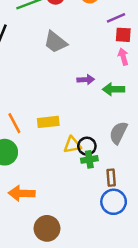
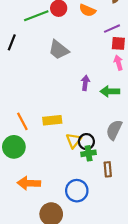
purple arrow: (86, 80) -> (85, 83), turned -80
yellow triangle: (72, 145) -> (74, 140), turned -42
blue circle: (114, 202) -> (77, 191), moved

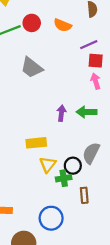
purple arrow: (85, 83) -> (61, 113), moved
yellow rectangle: (52, 120) -> (36, 143), moved
black circle: (86, 142) -> (73, 166), moved

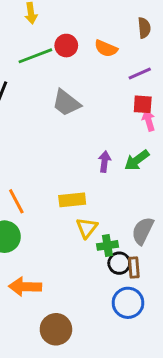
red square: (96, 61) -> (143, 104), moved
green arrow: (87, 112) -> (137, 160), turned -36
gray semicircle: (91, 153) -> (143, 231), moved
black circle: (73, 166) -> (119, 263), moved
blue circle: (51, 218) -> (128, 303), moved

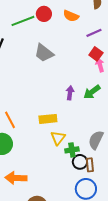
red square: (143, 104) -> (96, 54), turned 32

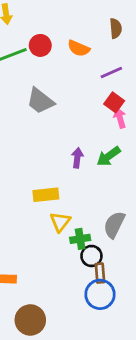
brown rectangle: (90, 165) -> (100, 273), moved

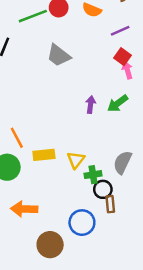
yellow rectangle: (46, 195) -> (44, 155), moved
blue circle: (100, 294) -> (82, 223), moved

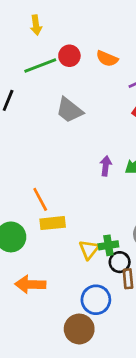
orange line: (17, 138) -> (40, 199), moved
yellow triangle: (76, 160) -> (89, 250), moved
brown circle: (50, 245) -> (79, 329), moved

